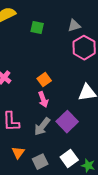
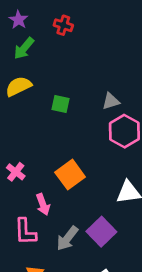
orange square: (44, 80) -> (70, 175), size x1.5
pink arrow: (43, 100) -> (43, 204), moved

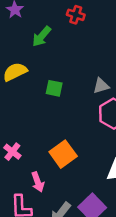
red cross: (63, 25) -> (76, 15), moved
green arrow: (24, 48) -> (42, 36), moved

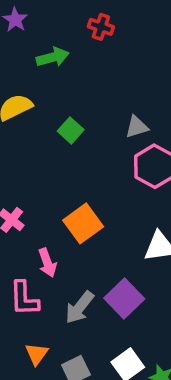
green arrow: (42, 36) -> (53, 57), turned -145
green square: (54, 88) -> (71, 130), turned 30

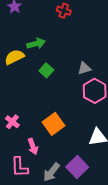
green arrow: (53, 57) -> (36, 44), moved

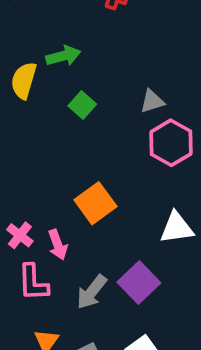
yellow semicircle: (14, 57) -> (24, 80), turned -48
pink cross: (12, 122) -> (20, 235), moved

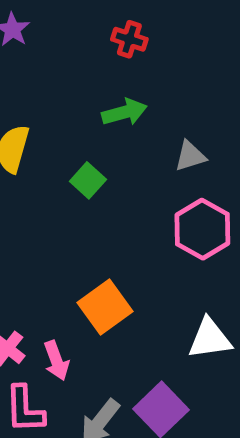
green arrow: (63, 56) -> (124, 112), moved
gray triangle: (152, 101) -> (190, 156), moved

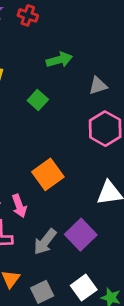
red cross: (129, 39) -> (28, 15), moved

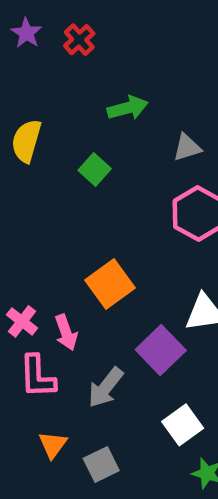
red cross: (28, 15) -> (79, 40), turned 30
purple square: (81, 235) -> (161, 350), moved
white square: (84, 288) -> (183, 425), moved

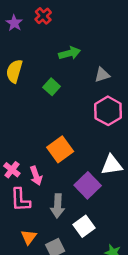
purple star: (26, 33) -> (14, 23), moved
gray arrow: (106, 387) -> (58, 206), turned -35
white square: (183, 425) -> (84, 226), moved

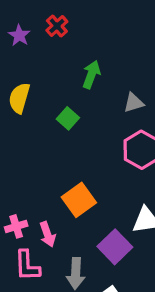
green arrow: (70, 53) -> (91, 75), turned -55
pink cross: (12, 170) -> (16, 226), turned 35

